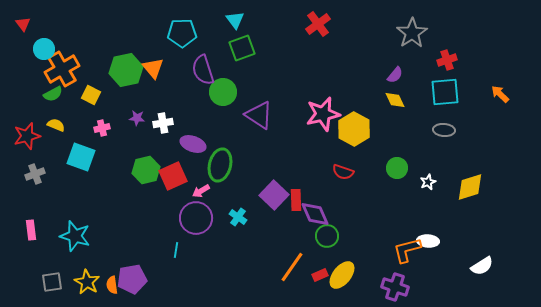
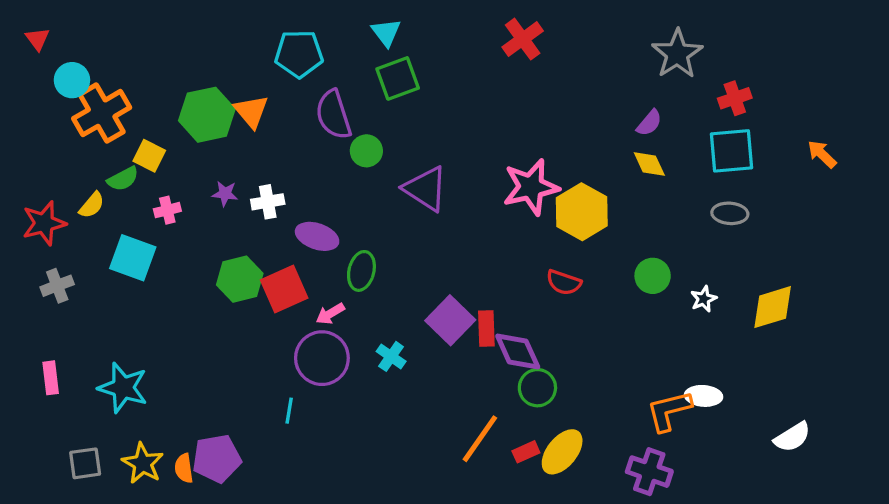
green circle: (223, 92) -> (366, 151), size x0.7
green semicircle: (53, 94) -> (123, 179), moved
yellow semicircle: (56, 125) -> (92, 205), turned 108
green ellipse: (220, 165) -> (361, 271), size x0.7

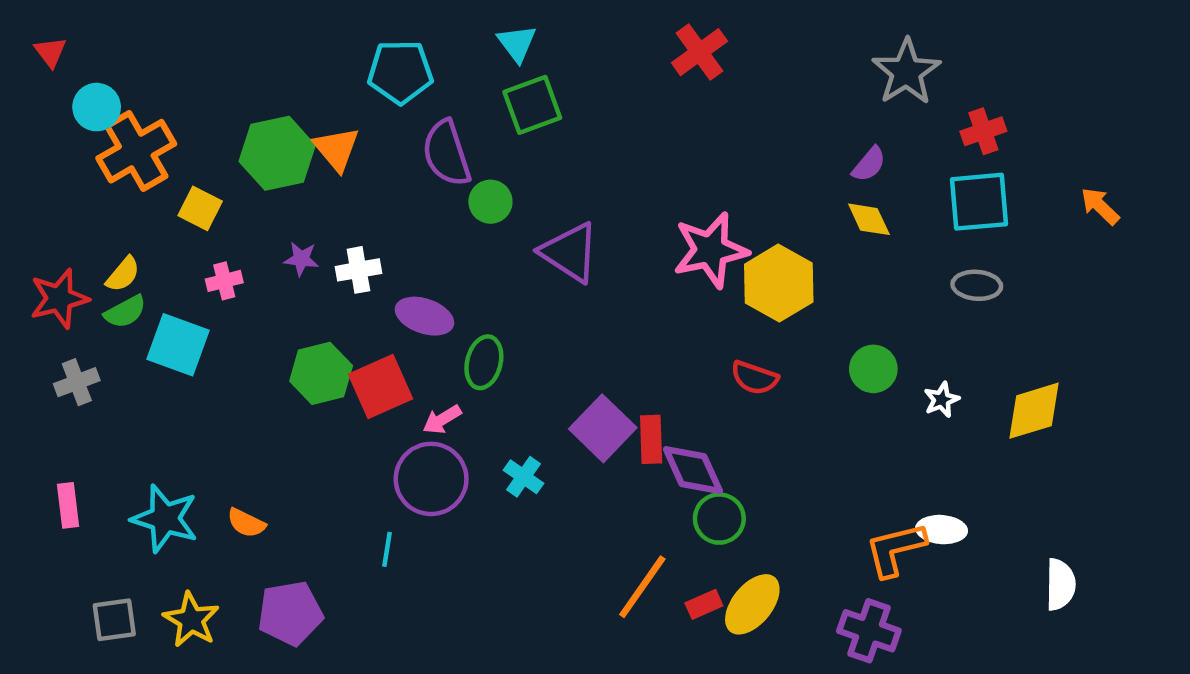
green semicircle: (123, 179) -> (125, 312), moved
white semicircle: (792, 437) -> (1060, 585), turned -57
orange semicircle: (184, 468) -> (246, 523), moved, turned -56

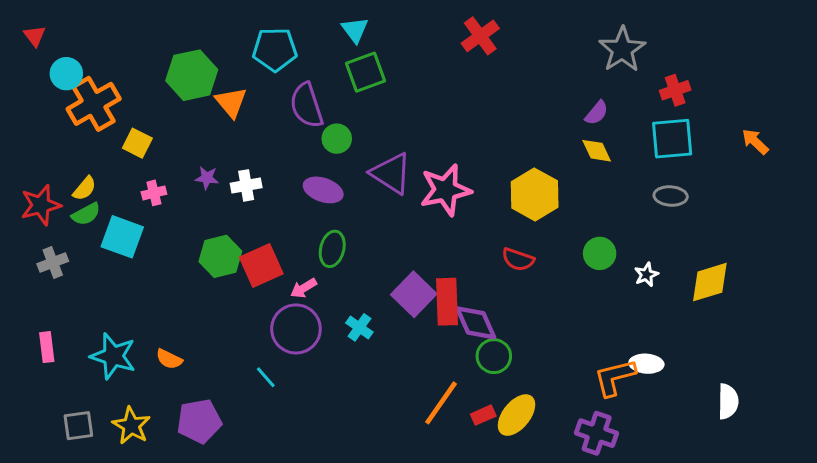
green hexagon: (277, 153) -> (192, 75), moved
pink star: (711, 250) -> (446, 190), moved
purple ellipse: (424, 316) -> (323, 190), moved
red rectangle: (651, 439) -> (447, 302), size x1.4
cyan line: (387, 549) -> (266, 377), turned -50

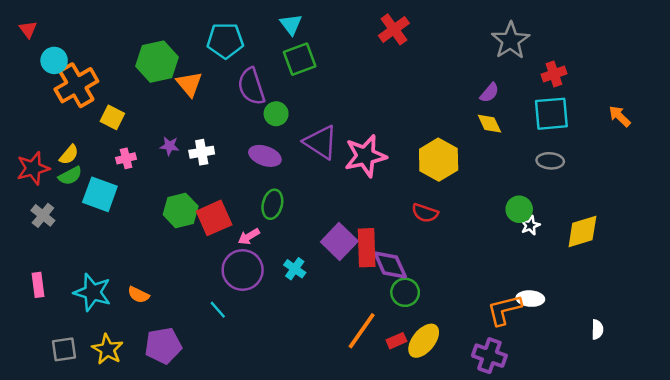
green circle: (600, 253) -> (519, 209), moved
gray cross: (53, 262) -> (43, 215), turned -30
white semicircle: (728, 401) -> (597, 330), size x0.7

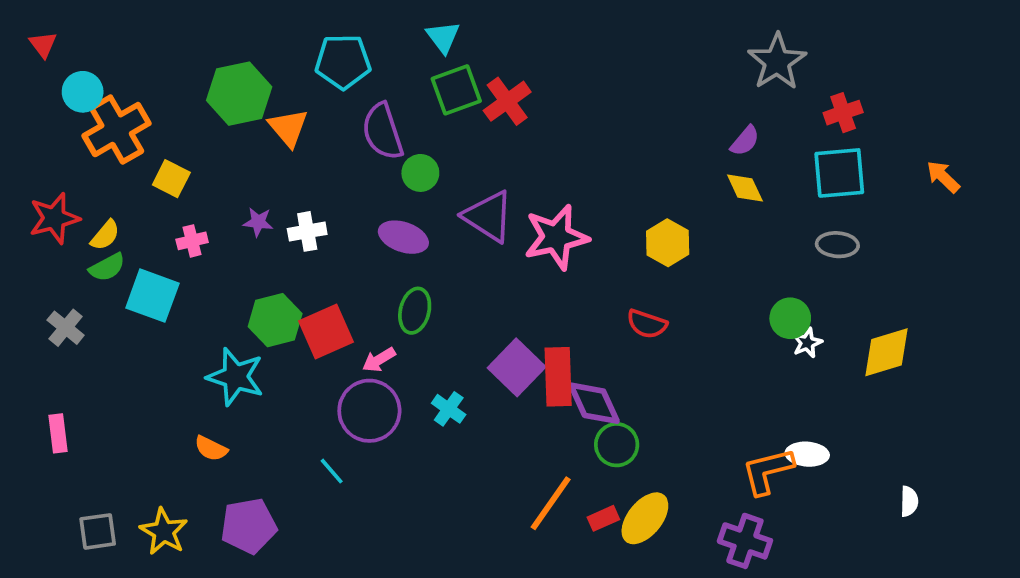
red cross: (394, 29) -> (507, 101), moved
yellow hexagon: (439, 160) -> (668, 243), size x0.7
red star: (33, 168) -> (54, 218), moved
cyan star: (93, 292) -> (235, 377), moved

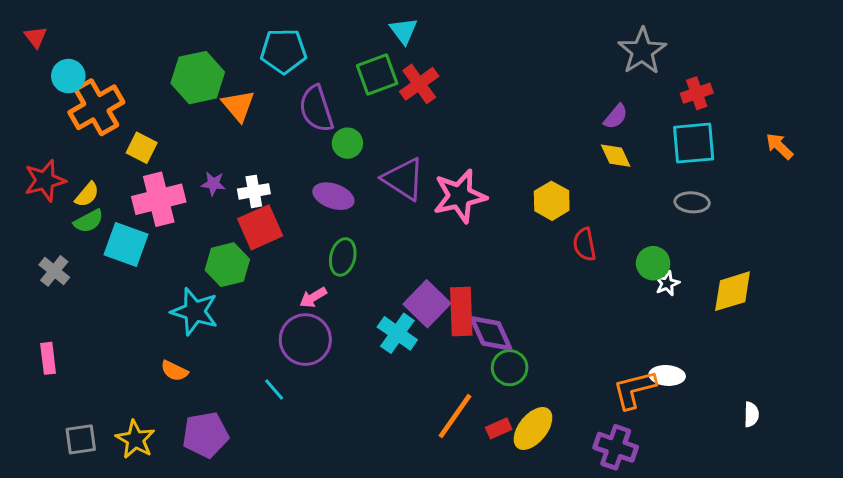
cyan triangle: (443, 37) -> (404, 31), moved
pink cross: (192, 241) -> (159, 199), size x2.0
red semicircle: (647, 324) -> (584, 244), moved, turned 60
red square: (326, 331) -> (260, 227), moved
cyan cross: (449, 409) -> (397, 333), moved, size x1.4

